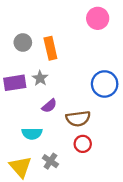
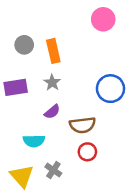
gray star: (40, 78) -> (52, 83), moved

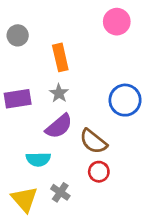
gray circle: (24, 45) -> (18, 35), moved
purple semicircle: (52, 112) -> (59, 126), size x1.5
brown semicircle: (83, 125) -> (93, 141), turned 45

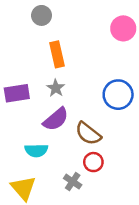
pink circle: (117, 22) -> (123, 28), moved
gray circle: (18, 35) -> (41, 15), moved
gray cross: (60, 192) -> (73, 182), moved

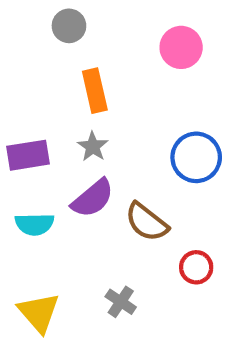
pink circle: (123, 28) -> (181, 47), moved
cyan semicircle: (36, 150) -> (34, 224), moved
red circle: (93, 162) -> (196, 267), moved

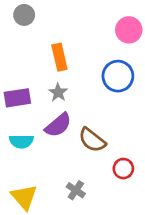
gray circle: (69, 26) -> (24, 15), moved
pink circle: (181, 47) -> (129, 30), moved
blue circle: (196, 157) -> (118, 76), moved

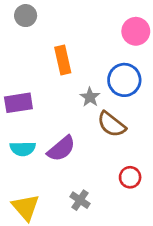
gray star: (58, 92) -> (90, 97), moved
purple semicircle: (58, 125) -> (61, 149), moved
brown semicircle: (92, 140) -> (111, 124), moved

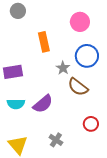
pink circle: (136, 31) -> (80, 22), moved

